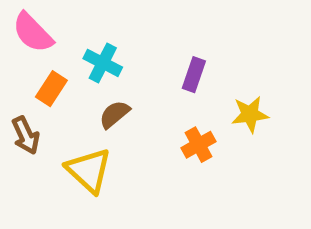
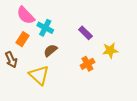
pink semicircle: (33, 33) -> (26, 15), moved
purple rectangle: (194, 75) -> (85, 33), turned -64

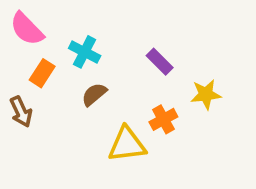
pink semicircle: (26, 15) -> (27, 29), moved
yellow triangle: (39, 75) -> (127, 144), moved, turned -50

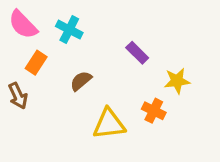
cyan cross: (85, 52) -> (69, 30), moved
orange cross: (163, 119) -> (154, 111), moved, turned -35

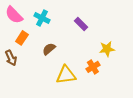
purple rectangle: (137, 53) -> (81, 24), moved
orange cross: (154, 111) -> (93, 67), turned 32

